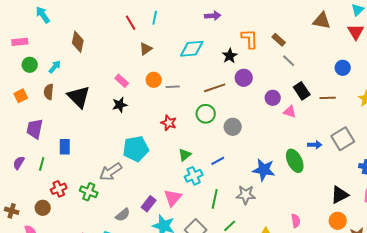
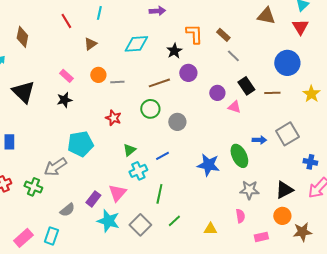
red line: (131, 23) -> (66, 21), moved
blue circle: (343, 68) -> (287, 63), size x1.6
gray star: (246, 195) -> (249, 190), moved

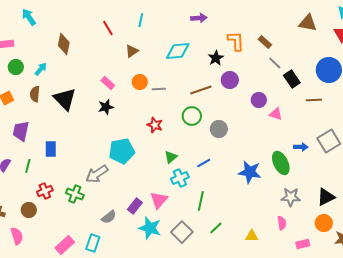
black rectangle: (246, 86) -> (292, 79), moved

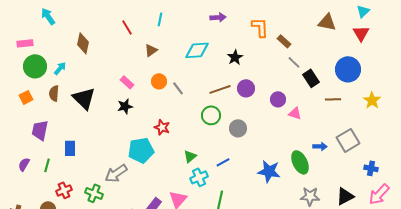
orange L-shape: (236, 41) -> (260, 27), moved
green circle: (16, 67) -> (35, 66), size x1.5
purple circle: (230, 80) -> (246, 88), moved
gray line: (159, 89) -> (178, 88), turned 56
red star: (155, 125) -> (162, 127), moved

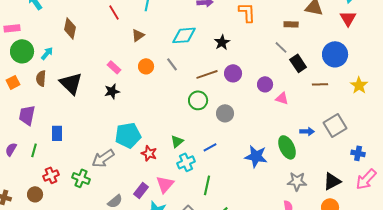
brown rectangle: (284, 41) -> (291, 24), moved, turned -40
gray line: (178, 88) -> (172, 64), moved
red star: (162, 127) -> (149, 153), moved

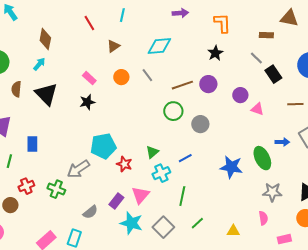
black star: (222, 42) -> (215, 53), moved
cyan arrow: (47, 53) -> (39, 64), moved
brown line: (320, 84) -> (295, 104), moved

